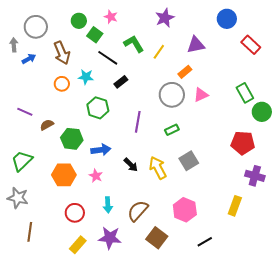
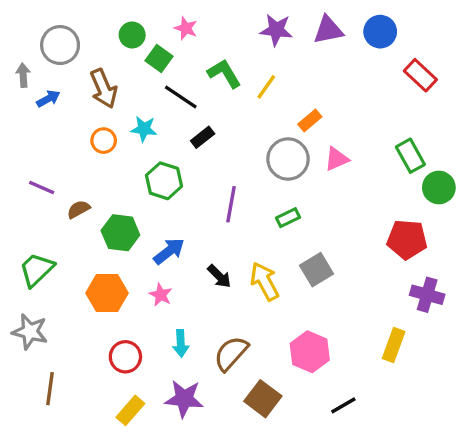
purple star: (165, 18) -> (276, 30), turned 30
purple triangle: (196, 45) -> (328, 30), moved
blue arrow: (101, 150) -> (169, 251), turned -30

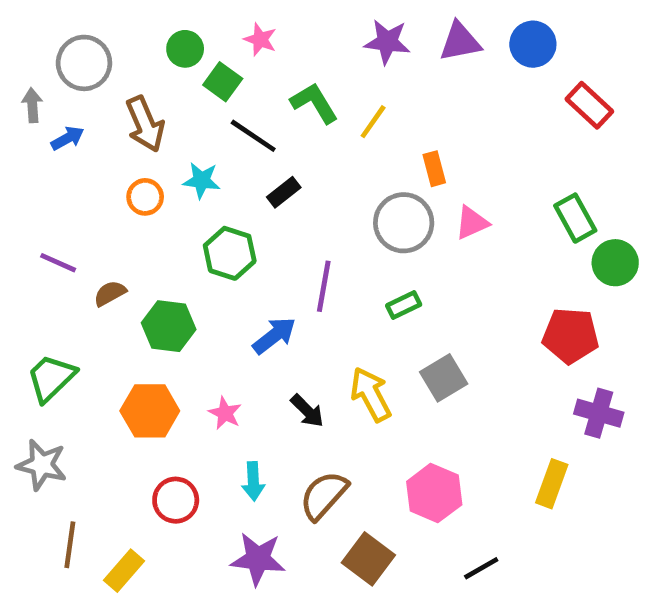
orange rectangle: (310, 120) -> (434, 169), turned -65
blue arrow: (169, 251) -> (274, 336), moved
black arrow: (219, 276) -> (307, 411), moved
yellow rectangle: (130, 410) -> (124, 571), moved

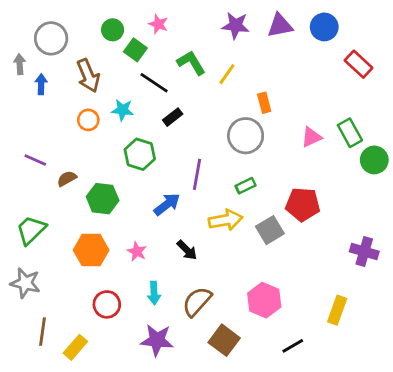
blue arrow: (68, 138) -> (41, 84), turned -60
pink triangle: (472, 223) -> (311, 137), moved
red pentagon: (571, 336) -> (303, 204), moved
yellow arrow: (371, 394) -> (226, 220), moved, turned 108
yellow rectangle: (552, 484) -> (337, 310), moved

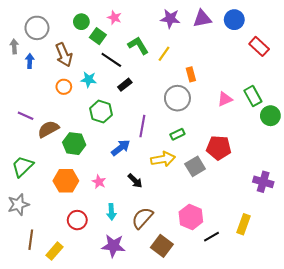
brown semicircle: (67, 179) -> (48, 129), size x1.5
gray star: (25, 283) -> (18, 205), turned -30
black line: (293, 346) -> (212, 237), moved

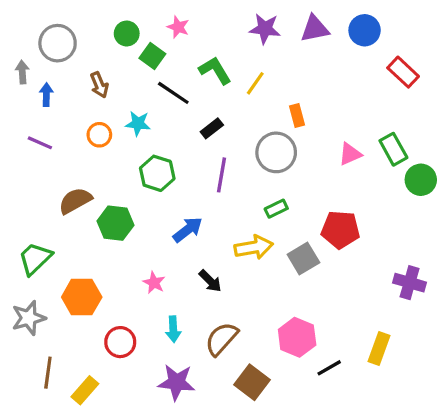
brown arrow: (64, 55) -> (99, 85), size x0.7
black rectangle: (125, 85) -> (212, 128), moved
purple line: (26, 116) -> (40, 143), moved
purple line: (142, 126) -> (221, 175), moved
orange hexagon: (66, 181) -> (82, 297), moved

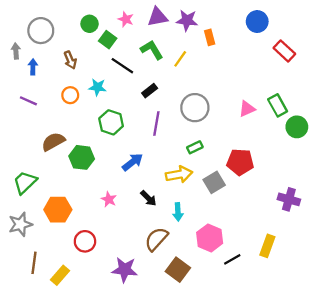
purple triangle: (315, 29) -> (157, 17), moved
orange rectangle: (297, 115) -> (210, 37), moved
cyan arrow: (173, 329) -> (178, 212), moved

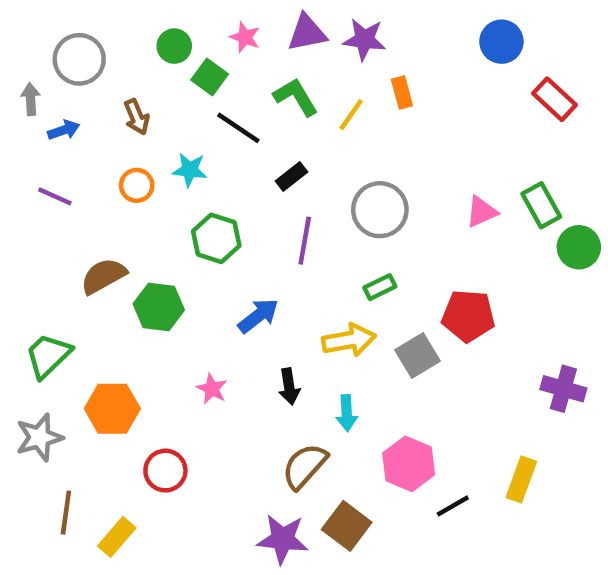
orange rectangle: (210, 37) -> (402, 92), moved
blue arrow: (33, 67) -> (64, 130), turned 70
black arrow: (148, 198) -> (289, 387), turned 36
purple star: (125, 270) -> (283, 539), moved

